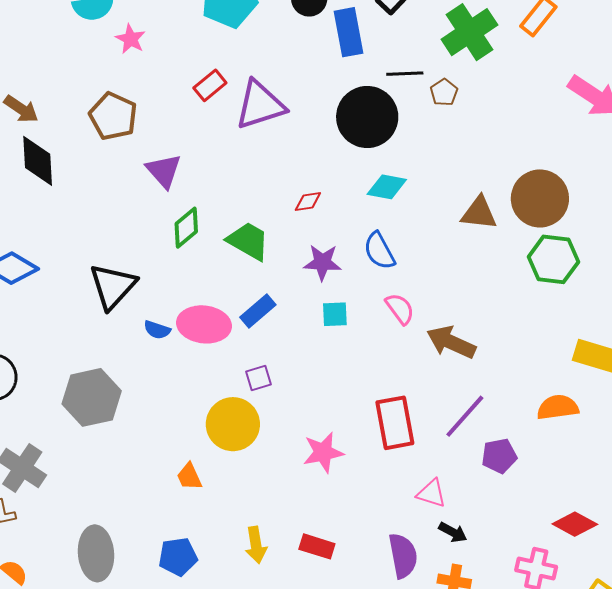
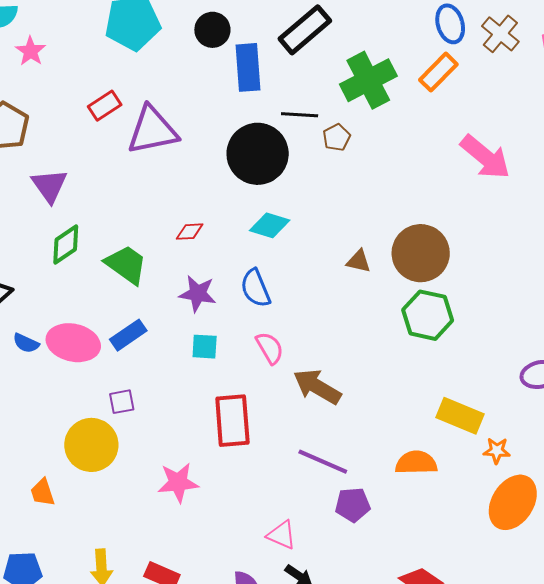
brown triangle: (479, 213) -> (359, 261), size x0.7
purple line: (465, 416) -> (323, 462), turned 66
red rectangle: (395, 423) -> (232, 421), moved

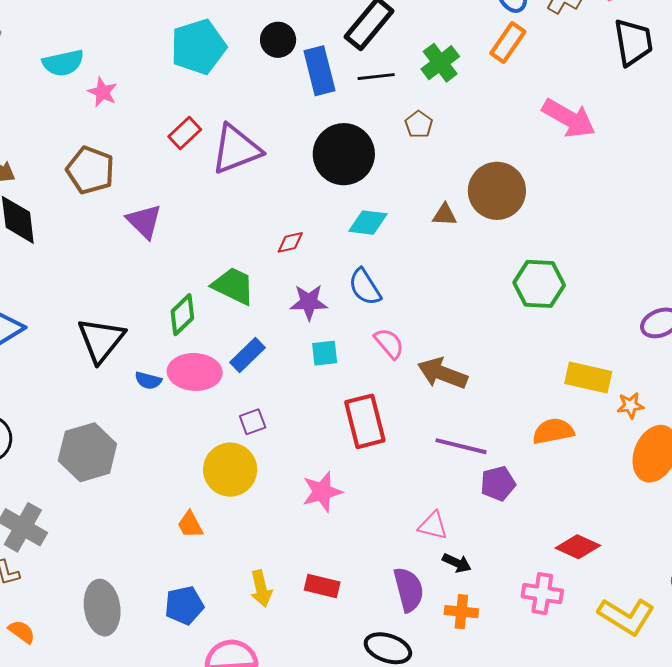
green cross: (368, 80) -> (440, 63), size x0.7
black line: (300, 115) -> (376, 77), moved
green diamond: (66, 245) -> (182, 315), moved
brown circle: (421, 253) -> (497, 191), moved
brown triangle: (359, 261) -> (445, 215), moved

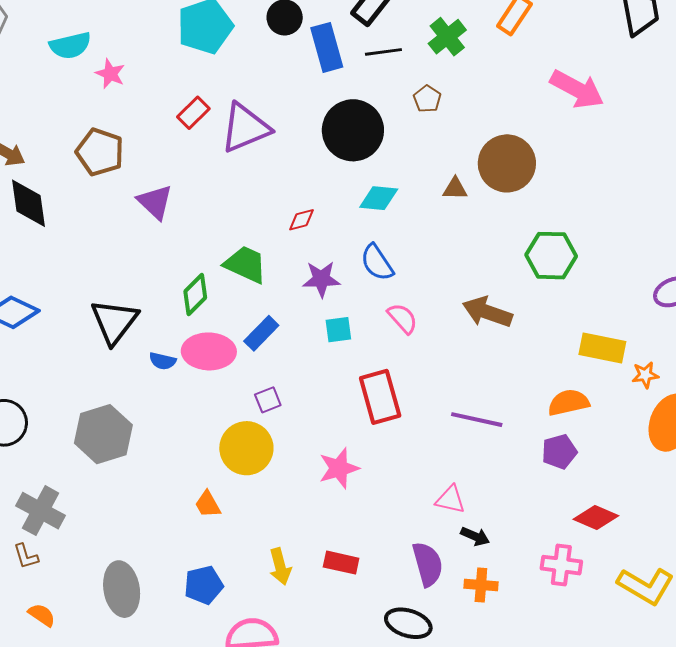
brown arrow: (443, 373) -> (487, 312), moved
purple pentagon: (498, 484) -> (559, 452), moved

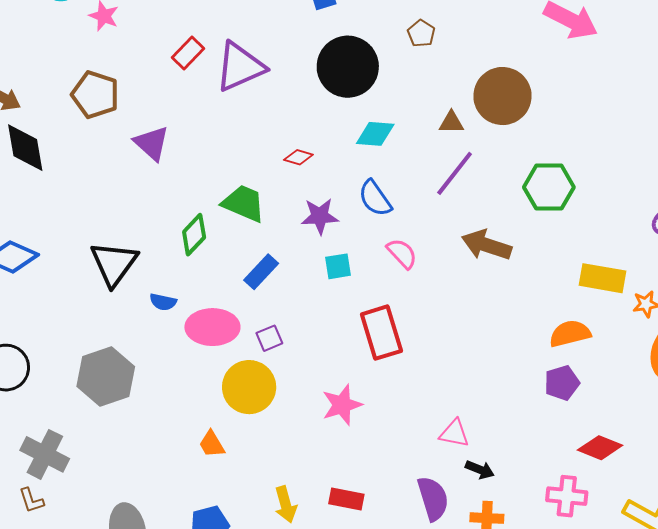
red diamond: (301, 220) -> (298, 157), turned 32
pink ellipse: (209, 351) -> (212, 327), moved
purple line: (477, 420) -> (455, 173), moved, turned -63

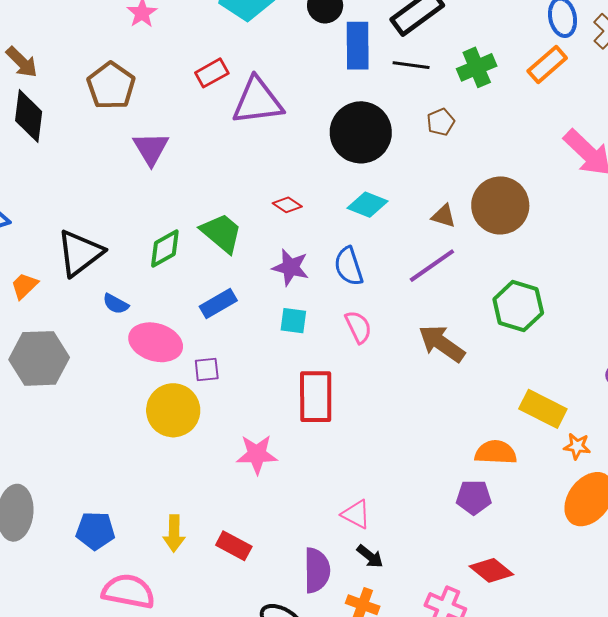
orange trapezoid: (212, 444) -> (24, 286), moved, turned 60

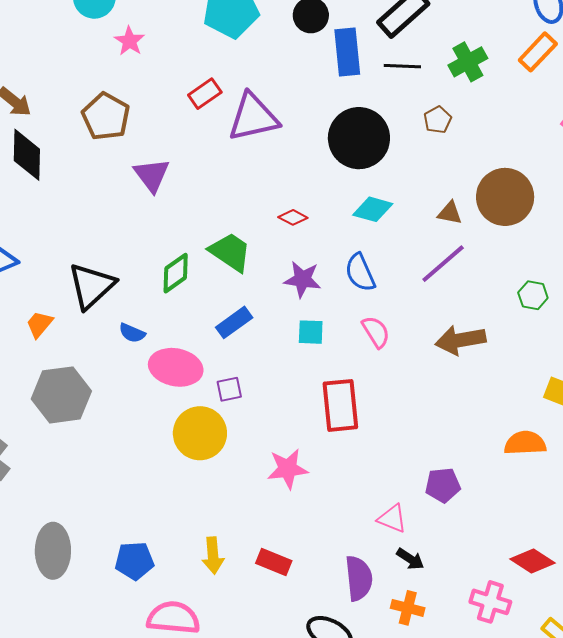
green hexagon: (518, 306) -> (533, 295), size x0.6
brown arrow: (442, 343) -> (460, 340), turned -39
purple pentagon: (474, 497) -> (443, 485), moved

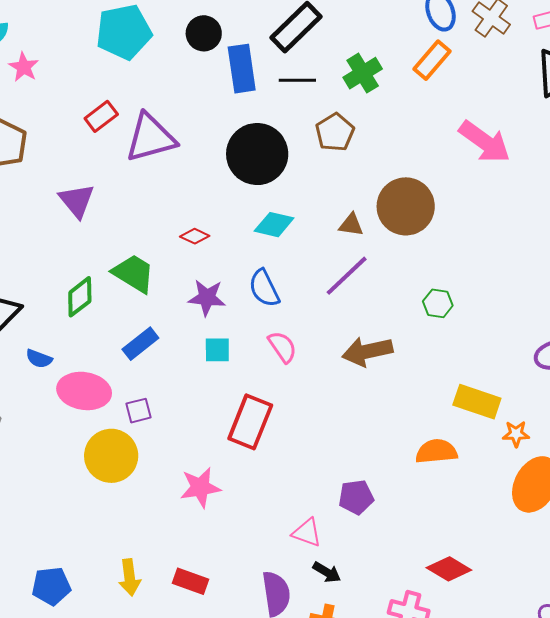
brown pentagon: (438, 120) -> (335, 132), size x1.4
purple triangle: (152, 175) -> (77, 201), moved
red rectangle: (340, 405) -> (250, 422), turned 30

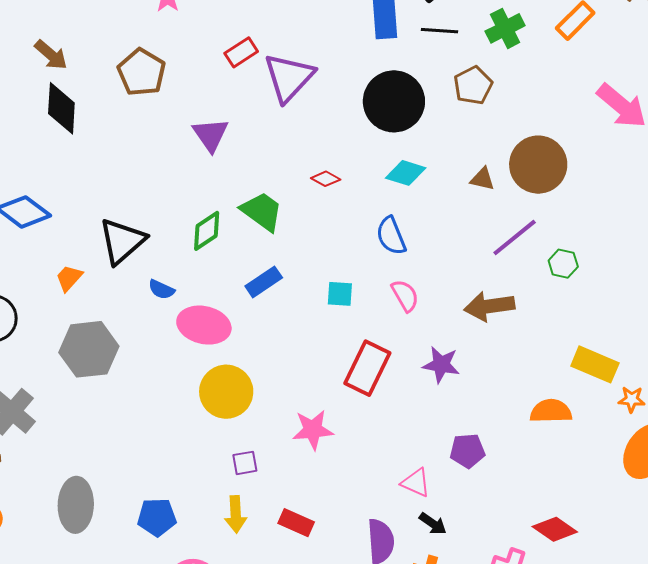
purple triangle: (151, 138) -> (289, 77), turned -36
purple line: (347, 276) -> (515, 238), moved
purple star: (207, 298) -> (441, 365), moved
purple square: (139, 411) -> (245, 463), moved

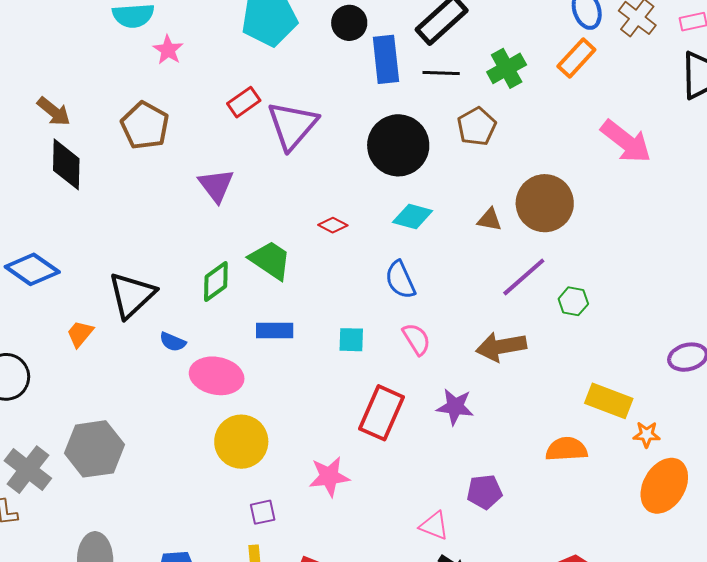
blue rectangle: (264, 282) -> (275, 331), turned 36
gray hexagon: (89, 349) -> (94, 449), moved

